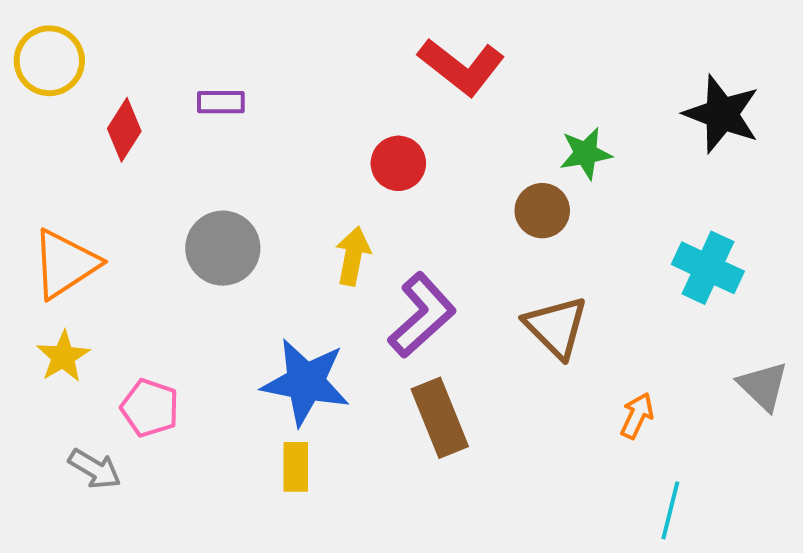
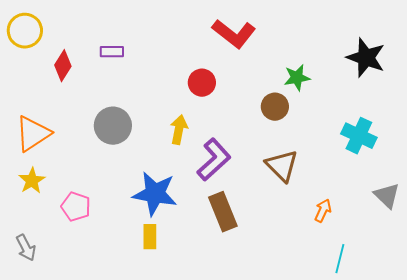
gray arrow: (95, 469) -> (26, 248), moved, turned 32

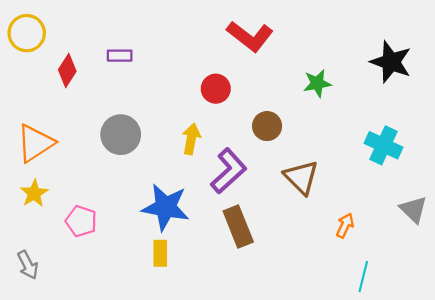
brown circle: (275, 107) -> (267, 126), moved

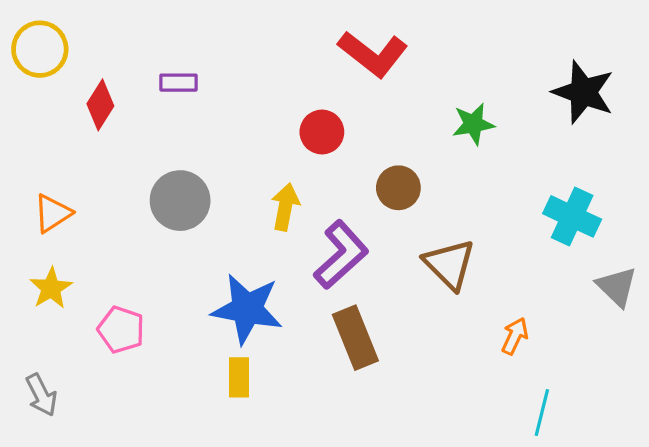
orange triangle: (35, 143) -> (53, 213), size x0.7
gray triangle: (413, 209) -> (617, 287), moved

